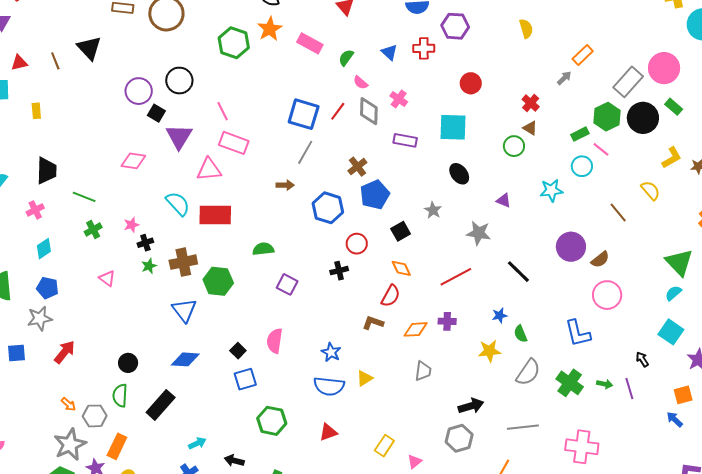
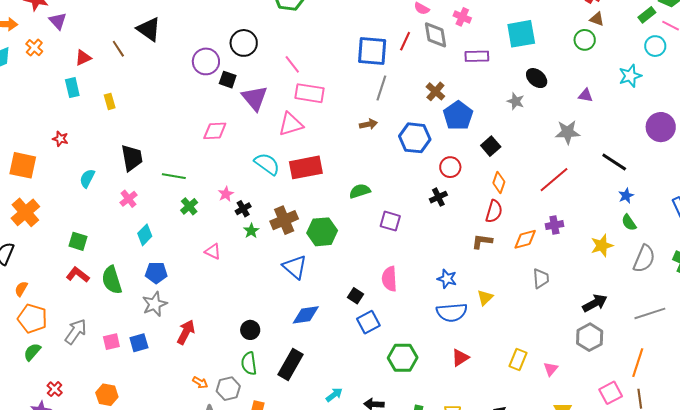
gray star: (433, 210) -> (516, 101), moved
orange diamond: (401, 268) -> (499, 182), turned 55
blue star: (500, 315) -> (626, 196), moved

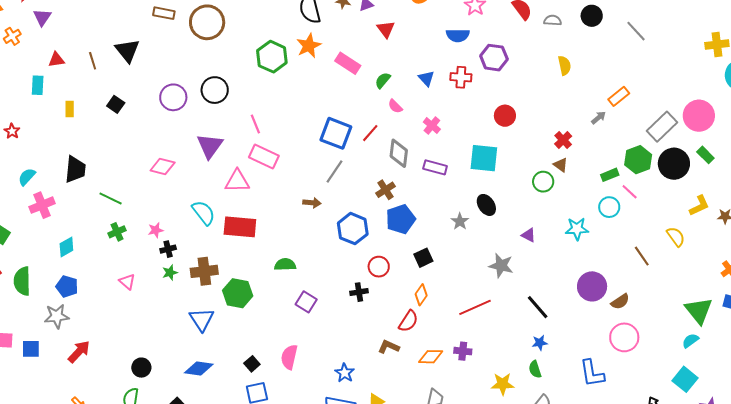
gray diamond: (435, 35) -> (399, 153), moved
black square: (228, 80) -> (116, 104), moved
pink cross: (129, 199) -> (42, 205), moved, size x1.4

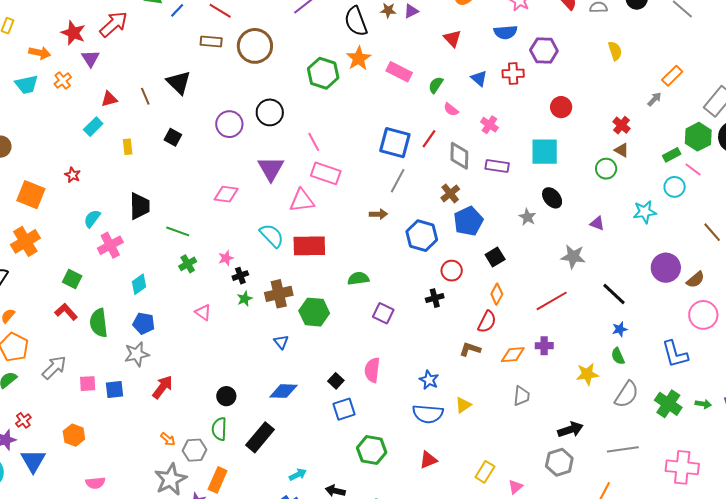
red triangle: (386, 29) -> (452, 38), moved
cyan rectangle: (38, 85) -> (93, 127), turned 48
blue triangle: (202, 319) -> (281, 342), size x0.6

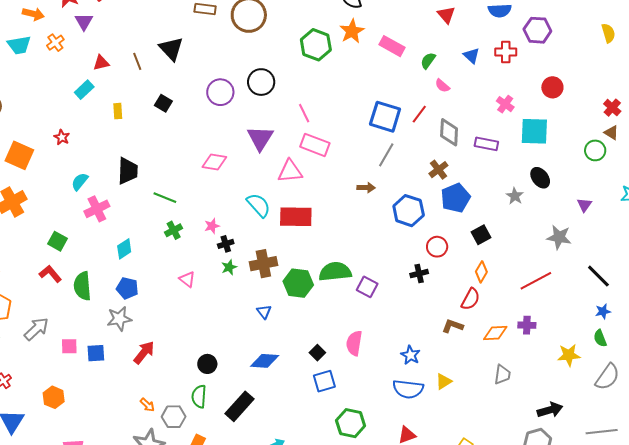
pink cross: (489, 125) -> (505, 104), moved
purple triangle: (597, 223) -> (584, 205), turned 42
green semicircle: (358, 278) -> (335, 272), moved, size x1.5

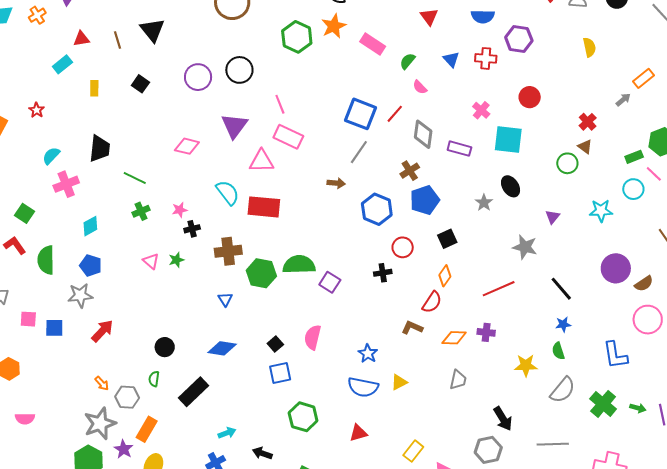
green star: (229, 267) -> (176, 260), moved
green semicircle: (199, 396) -> (154, 379), size x0.7
black arrow: (550, 410) -> (503, 419), turned 70

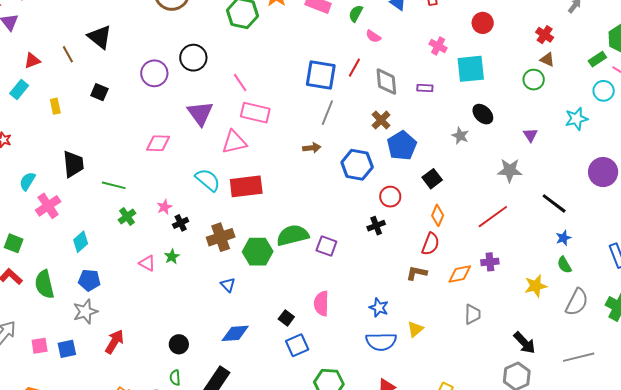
purple rectangle: (459, 149) -> (425, 88), size x0.7

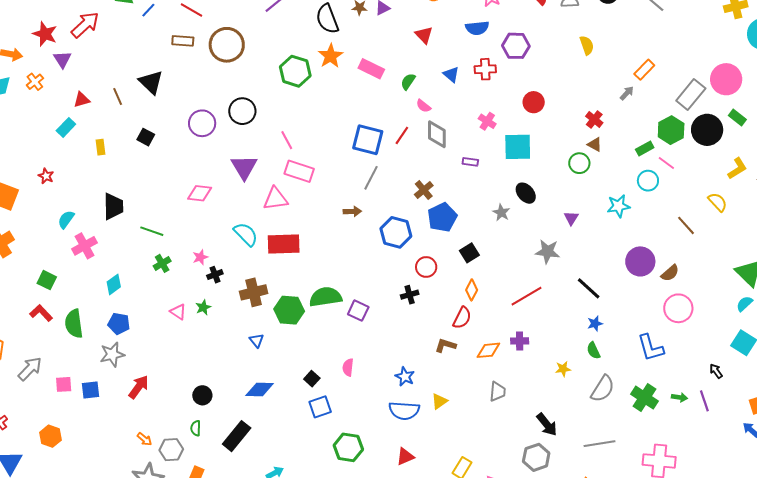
gray diamond: (386, 82) -> (437, 134), moved
yellow star: (536, 286) -> (563, 369), size x0.7
pink semicircle: (321, 304) -> (348, 367), size x0.7

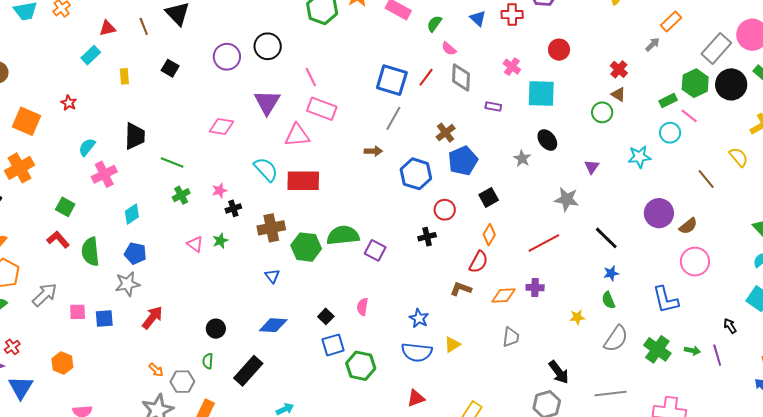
green hexagon: (348, 447) -> (361, 366), moved

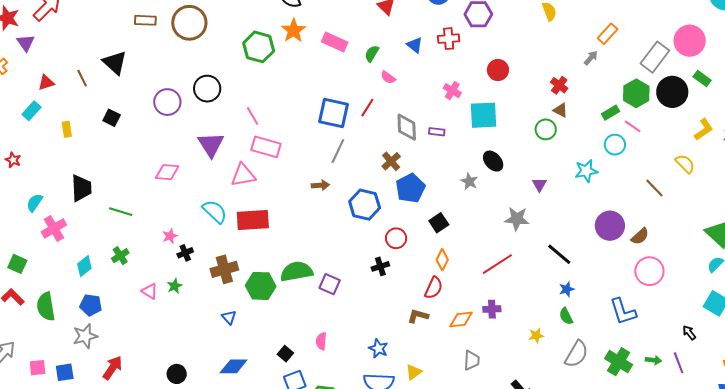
gray diamond: (461, 77) -> (407, 127), moved
green cross: (181, 195) -> (120, 256), moved

